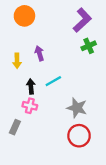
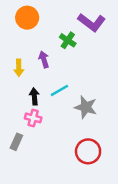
purple L-shape: (82, 20) -> (92, 22), turned 80
green cross: (89, 46) -> (68, 40), moved, turned -32
gray star: (77, 108) -> (86, 107), moved

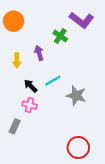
orange circle: (27, 18) -> (14, 21), moved
black arrow: (34, 96) -> (31, 86), turned -40
red circle: (88, 151) -> (78, 148), moved

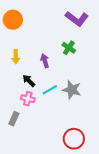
green cross: (60, 36) -> (69, 48), moved
purple arrow: (39, 53) -> (45, 61), moved
cyan line: (53, 81) -> (50, 90), moved

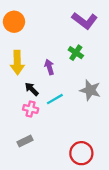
yellow arrow: (16, 57) -> (17, 63), size x1.5
gray star: (72, 90) -> (90, 90), moved
gray rectangle: (14, 119) -> (25, 141), moved, turned 40

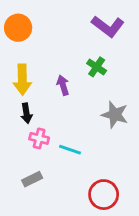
black arrow: (32, 89) -> (26, 113), moved, turned -144
cyan line: (55, 99) -> (70, 150), moved, turned 49

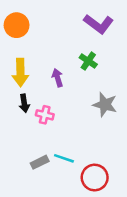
pink cross: (39, 138) -> (45, 115), moved
cyan line: (70, 150) -> (64, 158), moved
gray rectangle: (32, 179) -> (40, 162), moved

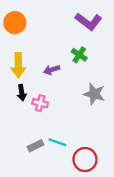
purple arrow: (58, 78) -> (52, 70), turned -91

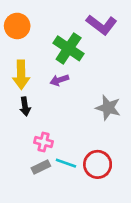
green cross: (79, 55) -> (69, 48), moved, size x1.6
pink cross: (40, 103) -> (44, 142), moved
red circle: (85, 160) -> (98, 164), moved

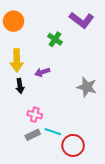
green cross: (69, 48) -> (55, 39), size x0.6
purple arrow: (59, 80) -> (42, 72), moved
red circle: (98, 164) -> (73, 145), moved

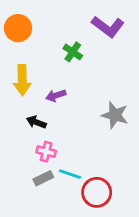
black arrow: (20, 86) -> (36, 122), moved, turned 120

